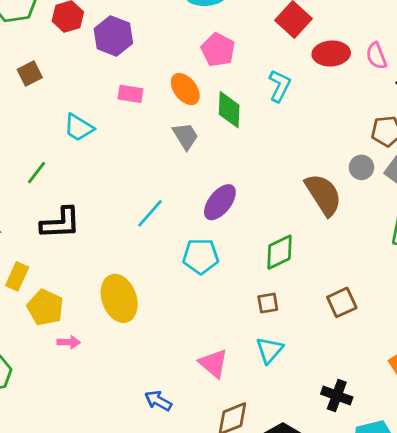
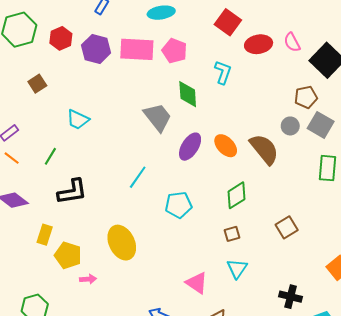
orange ellipse: (185, 89) -> (226, 146), moved
pink rectangle: (130, 94) -> (137, 49), moved, size x1.8
gray trapezoid: (185, 136) -> (158, 117), size x1.4
purple ellipse: (220, 202) -> (190, 147), moved

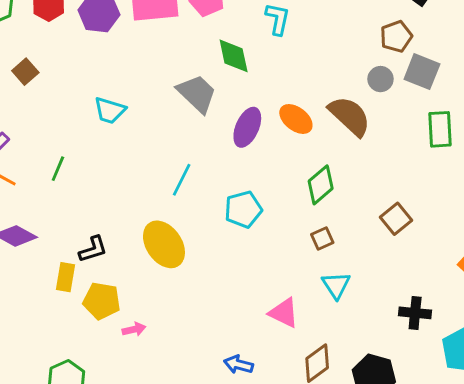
cyan trapezoid: (78, 120) -> (110, 110), moved
black L-shape: (72, 192) -> (93, 249), moved, size x0.7
yellow ellipse: (122, 243) -> (164, 244), moved

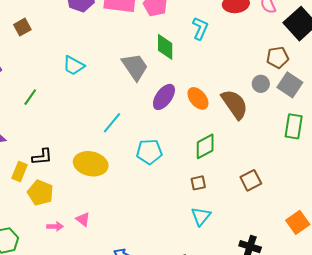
yellow ellipse: (164, 244) -> (91, 164), turned -56
pink triangle: (284, 313) -> (83, 219), moved, size x0.7
pink arrow: (134, 329) -> (55, 226), moved

